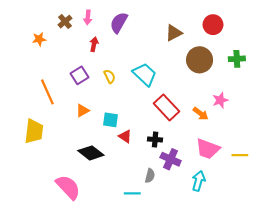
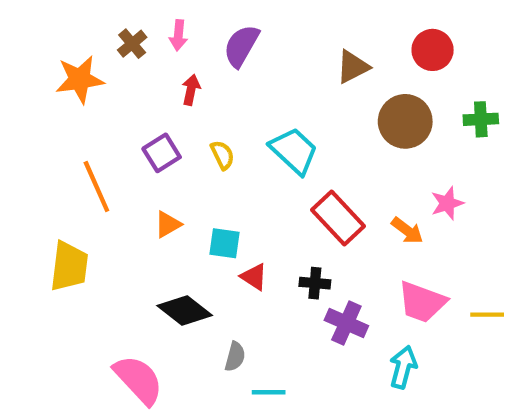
orange star: (39, 39) -> (80, 79), size x1.6
gray semicircle: (150, 176) -> (235, 357), moved

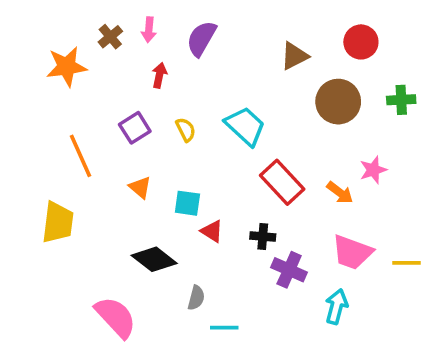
orange triangle: (168, 224) -> (140, 187), turned -50

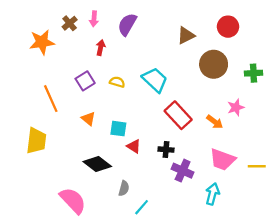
green cross: (401, 100) -> (253, 73), moved
yellow semicircle: (186, 130) -> (117, 82), turned -48
cyan line: (224, 328) -> (142, 207), turned -49

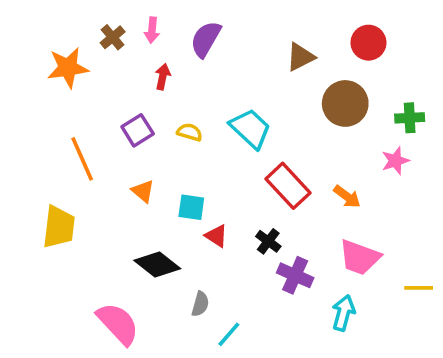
pink star: (236, 107) -> (395, 161), moved
black cross: (166, 150) -> (268, 241), turned 32
yellow line: (257, 166) -> (419, 288), moved

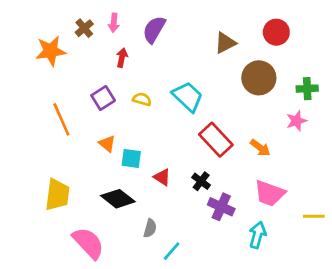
cyan square: (191, 207) -> (131, 158), moved
yellow trapezoid: (59, 227) -> (57, 195), moved

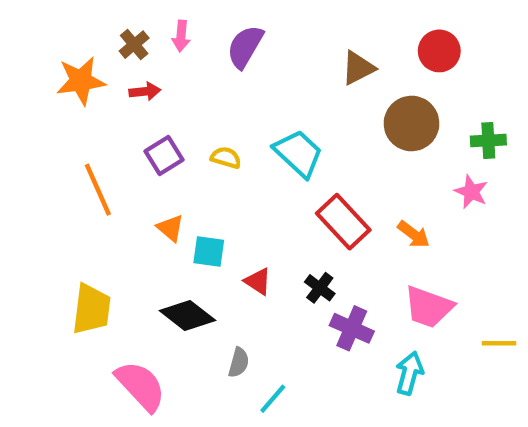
red arrow: (122, 58) -> (145, 91), moved, turned 72
pink star: (296, 121) -> (471, 192), turned -30

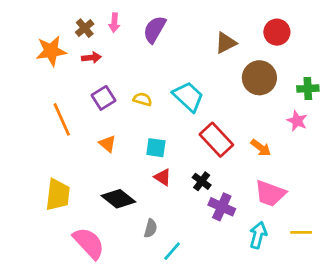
cyan square: (209, 252) -> (156, 148), moved
yellow line: (499, 343) -> (301, 232), moved

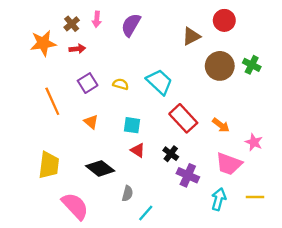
red circle: (277, 32) -> (224, 20), moved
green cross: (308, 89) -> (252, 65), moved, turned 30
pink star: (297, 121) -> (254, 142), moved

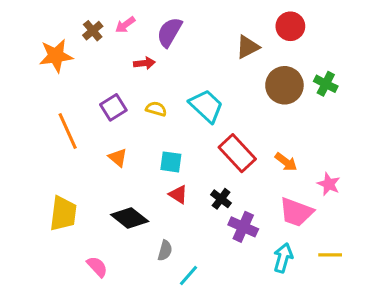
pink arrow: (97, 19) -> (125, 25), turned 49
red arrow: (77, 49) -> (144, 63), moved
pink semicircle: (75, 206) -> (97, 267), size x0.6

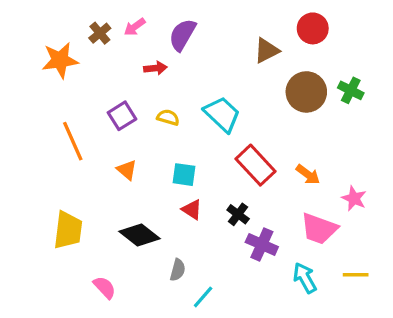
cyan arrow: (283, 258) -> (305, 278), turned -44

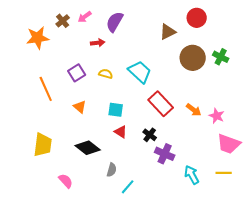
pink star: (354, 198) -> (217, 116), moved
pink trapezoid: (319, 229) -> (229, 144), moved

